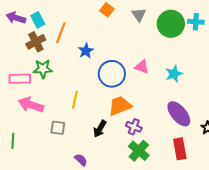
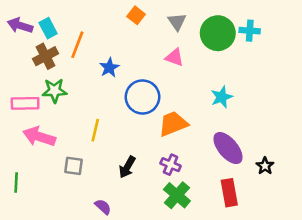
pink triangle: (142, 67) -> (174, 57), moved
orange trapezoid: (120, 106) -> (173, 124), moved

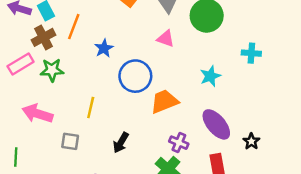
cyan cross: (250, 31) -> (251, 53), moved
pink rectangle: (25, 103) -> (21, 64), moved, turned -30
purple cross: (171, 165) -> (179, 143), moved

